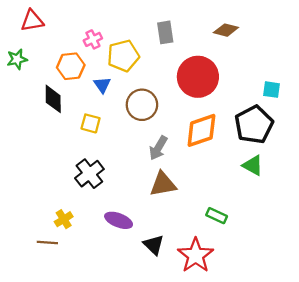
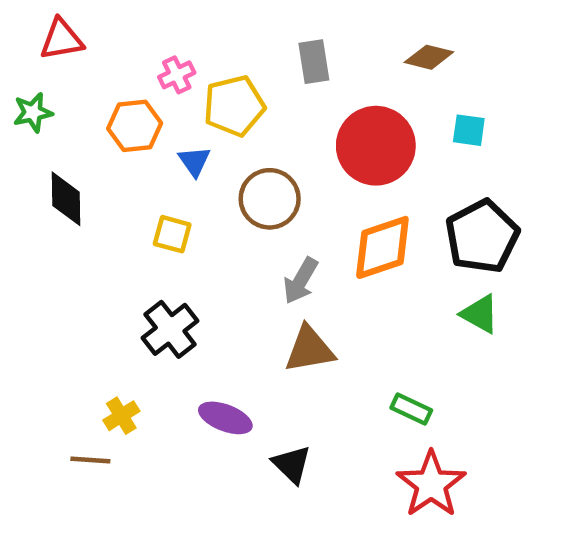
cyan square: (271, 90) -> (469, 130), moved
black diamond: (53, 99) -> (66, 199), moved
red star: (196, 255) -> (431, 484), moved

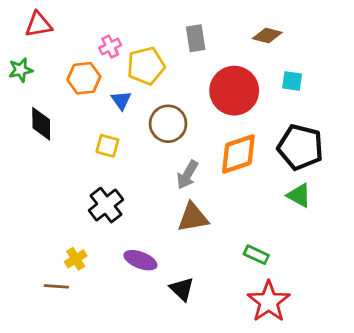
black pentagon: (482, 236) -> (300, 147), turned -30

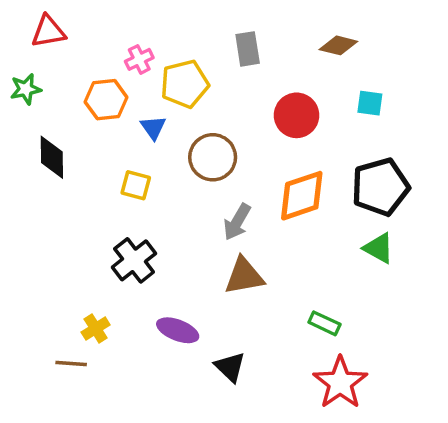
red circle: (234, 91) -> (297, 115), size x0.7
black pentagon: (300, 147) -> (380, 187), turned -30

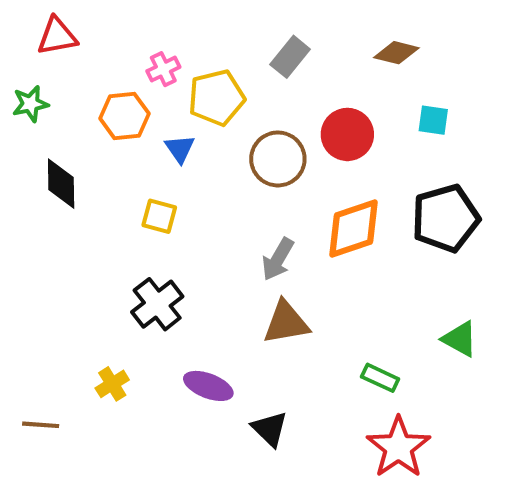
gray rectangle: (248, 49) -> (290, 57), turned 48
brown circle: (213, 157) -> (278, 159), moved
green triangle: (379, 248) -> (460, 339), moved
brown line: (71, 363) -> (41, 425), moved

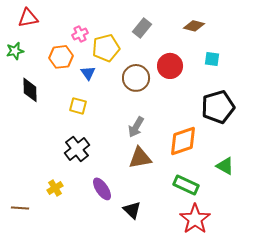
orange diamond: (353, 229) -> (183, 141), moved
green rectangle: (380, 378) -> (186, 185), size x1.4
purple ellipse: (208, 386) -> (102, 189), turned 35

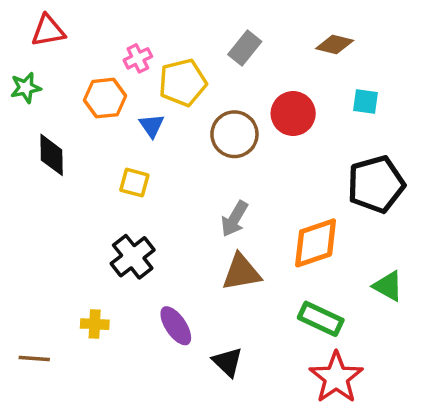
yellow cross: (55, 188) -> (95, 324), turned 35

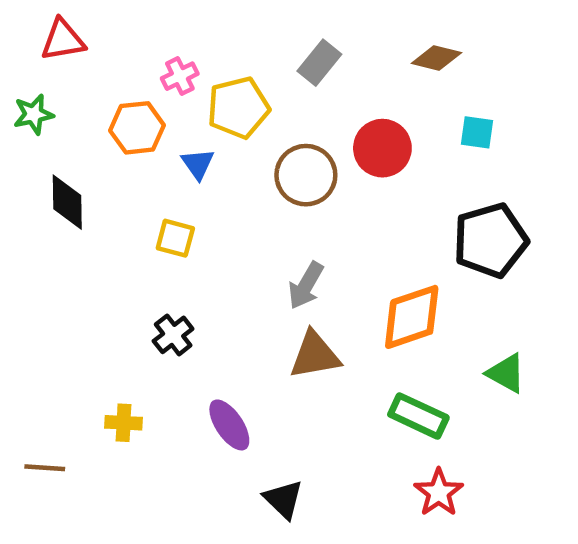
black cross: (133, 257) -> (173, 335), size x0.7
black triangle: (228, 362) -> (283, 499), moved
red star: (336, 378) -> (439, 493), size x0.7

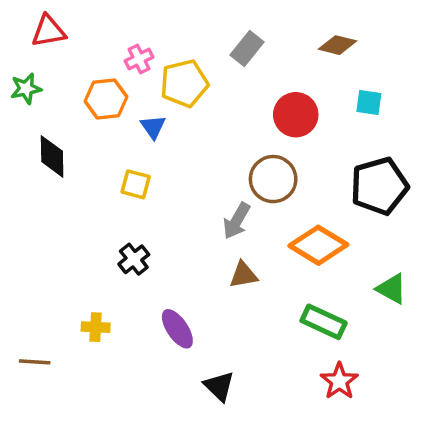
brown circle: (306, 175) -> (273, 179), moved
orange diamond: (412, 317) -> (318, 245), turned 50
brown triangle: (315, 355) -> (244, 275), size x0.7

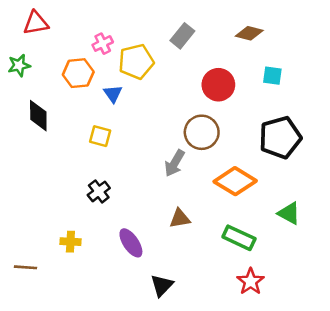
brown triangle: (244, 275) -> (180, 218), moved
black triangle: (219, 386) -> (162, 285), turned 30

